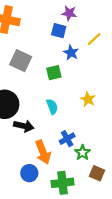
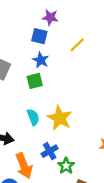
blue star: (71, 53) -> (41, 60), moved
yellow star: (88, 99) -> (60, 118), moved, size x1.5

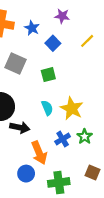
blue square: (39, 36) -> (53, 43), moved, turned 32
blue star: (41, 60) -> (32, 28), moved
green star: (66, 166) -> (85, 136), moved

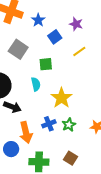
purple star: (62, 16) -> (76, 24), moved
yellow line: (87, 41) -> (79, 51), moved
cyan semicircle: (47, 108) -> (36, 84), moved

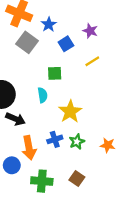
gray square: (18, 49) -> (27, 42), moved

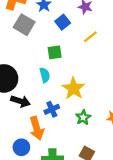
blue cross: (55, 139) -> (52, 109), moved

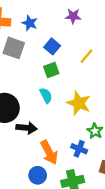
blue square: (63, 22) -> (52, 46), moved
yellow line: (90, 37) -> (87, 56), moved
blue cross: (52, 109) -> (79, 149), moved, turned -32

